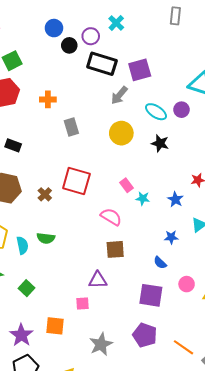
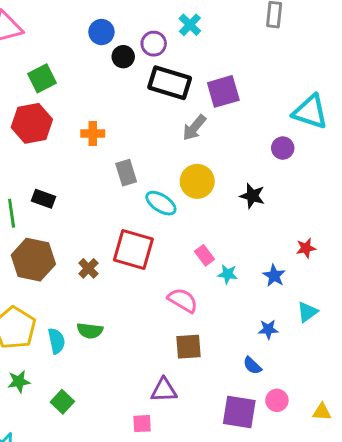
cyan ellipse: (156, 112) -> (161, 203), moved
pink circle: (187, 284) -> (277, 400), moved

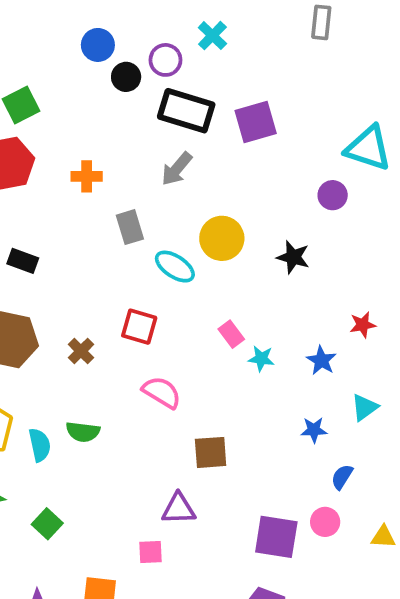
gray arrow: (194, 128) -> (177, 169), moved
red square: (133, 250) -> (139, 327), size x0.7
pink semicircle: (183, 300) -> (162, 392), moved
blue semicircle: (252, 366) -> (342, 477), moved, turned 78

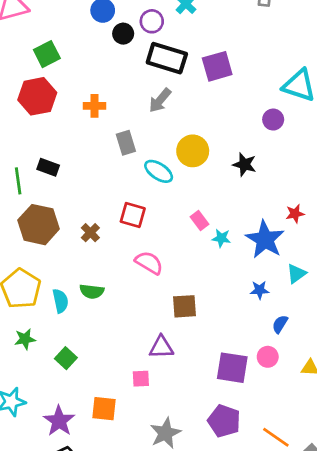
blue star: (321, 360) -> (265, 240), size x1.8

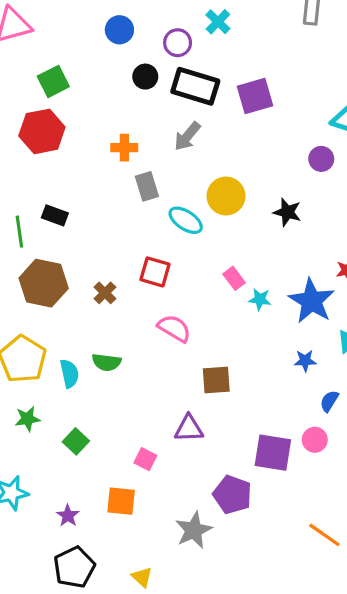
black circle: (123, 34) -> (145, 77), moved
orange cross: (95, 106) -> (124, 148), moved
pink square: (141, 379) -> (145, 459), moved, turned 30
purple star: (59, 421) -> (68, 516), size x0.6
purple pentagon: (224, 421) -> (232, 495), moved

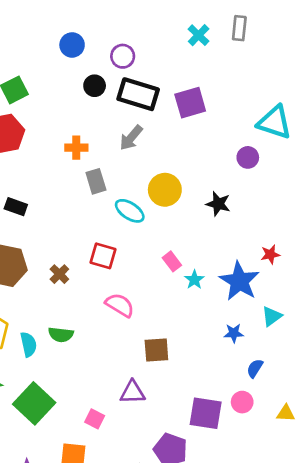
cyan cross: (218, 22) -> (199, 35), moved
cyan star: (260, 299) -> (194, 280), turned 30
green square: (76, 441) -> (34, 403), size x1.8

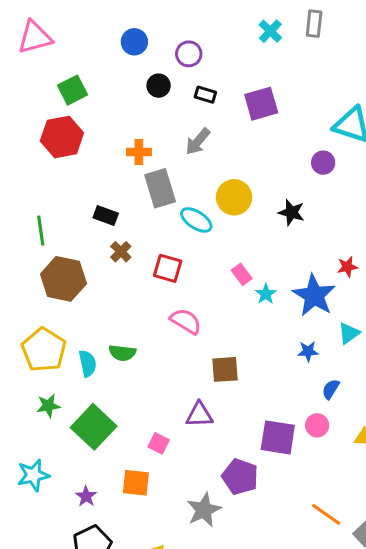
black rectangle: (138, 94) -> (205, 95), size x0.5
gray rectangle: (96, 181) -> (160, 188), size x1.4
black rectangle: (16, 207) -> (106, 215), moved
brown cross: (59, 274) -> (121, 252), moved

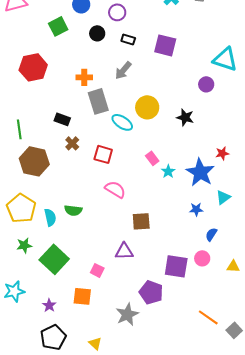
green square: (72, 90) -> (58, 26), moved
purple square: (261, 104) -> (165, 45), turned 30

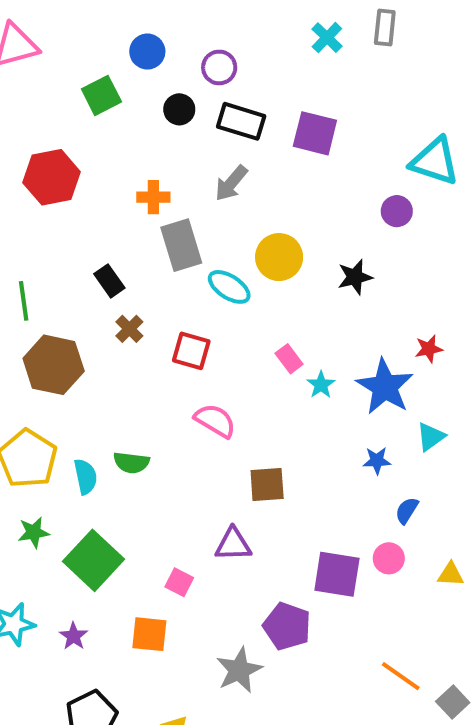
black rectangle: (128, 39) -> (241, 121), size x1.6
black star: (185, 117) -> (355, 277), turned -30
black rectangle: (62, 119) -> (109, 281), turned 35
purple star: (49, 305) -> (74, 636), moved

